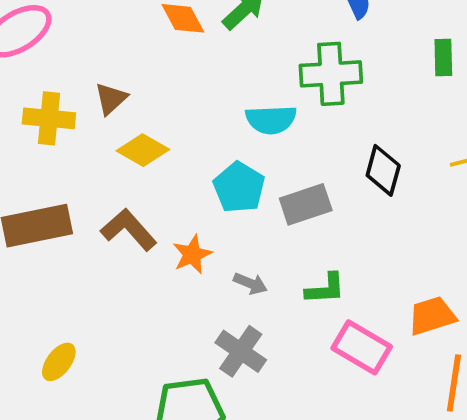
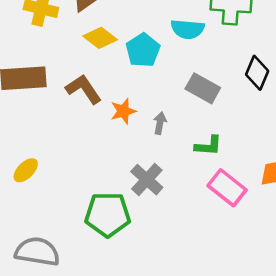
cyan pentagon: (239, 187) -> (143, 50), moved
gray rectangle: (306, 204) -> (203, 88), turned 40
gray arrow: (250, 283) -> (160, 123), moved, turned -110

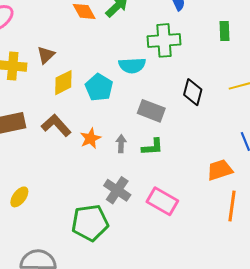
yellow diamond: (100, 38) -> (63, 83), turned -56
green L-shape: (208, 146) -> (152, 147), moved
pink rectangle: (227, 188) -> (162, 201), moved

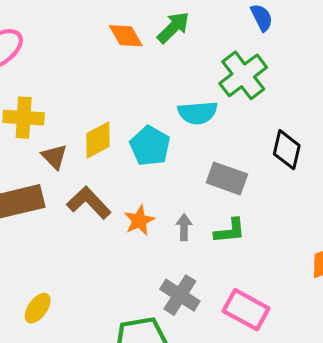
green cross: (164, 40) -> (243, 75), turned -32
brown triangle: (46, 55) -> (54, 157), moved, turned -30

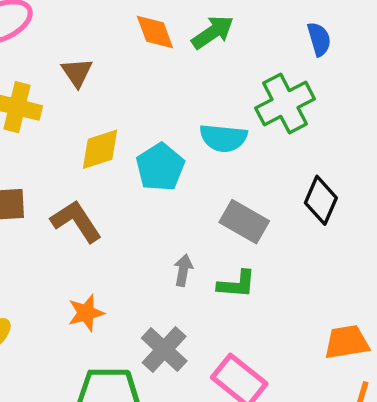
brown triangle: (54, 157) -> (77, 72), moved
orange star: (139, 220) -> (86, 313), moved

